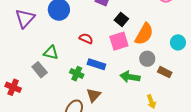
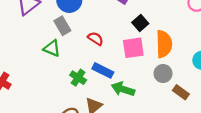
orange semicircle: (144, 34) -> (164, 44), turned -40
gray rectangle: (40, 70) -> (62, 26), moved
green arrow: (130, 77) -> (123, 89), moved

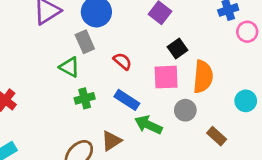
gray circle: (163, 74) -> (185, 110), moved
green cross: (78, 78) -> (85, 98), moved, turned 35

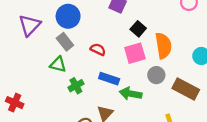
brown rectangle: (217, 136) -> (186, 89), size x1.6

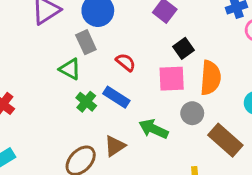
blue rectangle: (109, 79) -> (116, 97), moved
green cross: (76, 86) -> (86, 102), turned -35

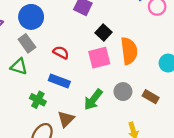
green cross: (86, 102) -> (38, 100), moved
gray circle: (192, 113) -> (123, 92), moved
green arrow: (154, 129) -> (93, 100), turned -65
brown rectangle: (225, 140) -> (151, 97), size x0.6

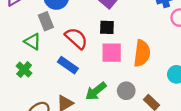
black square: (103, 32) -> (107, 27), moved, turned 35
red semicircle: (61, 52) -> (76, 38), size x1.5
green cross: (38, 100) -> (24, 70), moved

